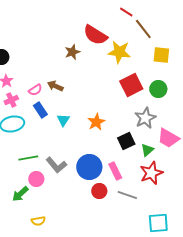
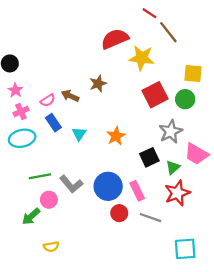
red semicircle: (95, 35) -> (115, 39), turned 125
brown star: (72, 52) -> (98, 84), moved
yellow square: (161, 55) -> (193, 73), moved

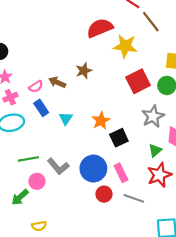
black square: (149, 157) -> (119, 138), moved

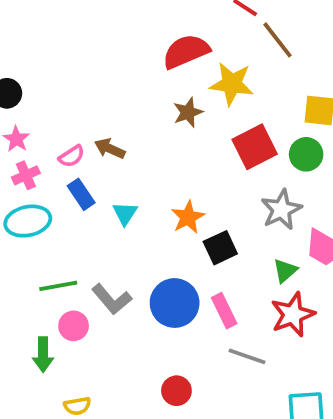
brown star: (84, 71) -> (188, 112), moved
red circle: (104, 194) -> (176, 391), moved
green arrow: (20, 197) -> (43, 354), turned -48

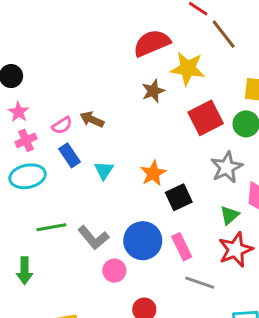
pink circle: (74, 326) -> (114, 271), moved
green arrow: (43, 354) -> (25, 271), moved

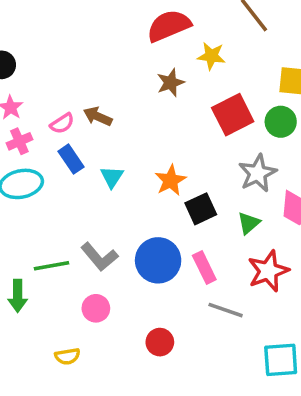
yellow star: (188, 69) -> (211, 56), size x0.7
green triangle: (230, 215) -> (249, 223), moved
green line: (51, 227) -> (51, 266), moved
pink circle: (114, 271) -> (96, 308), moved

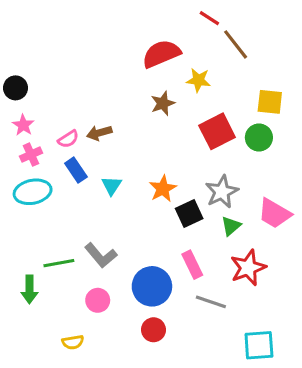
brown arrow: (98, 116) -> (99, 133), turned -40
gray star: (258, 173) -> (222, 192), moved
blue circle: (158, 260) -> (152, 286), moved

